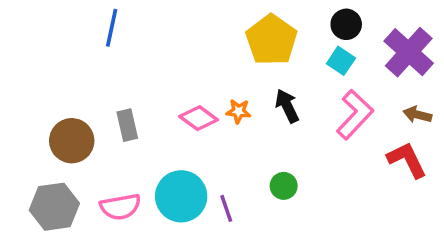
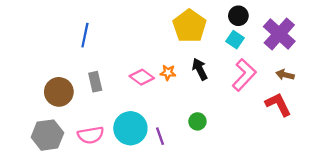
blue line: (112, 28) -> (85, 35), moved

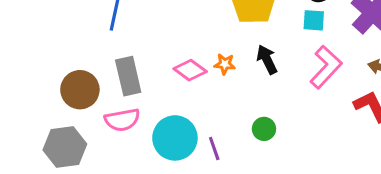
cyan square: (235, 40) -> (314, 20), turned -30
gray rectangle: (95, 82) -> (128, 76), size x1.4
pink semicircle: (91, 135) -> (122, 120), moved

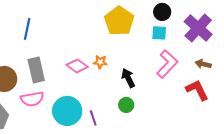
black arrow: (267, 60) -> (128, 78), moved

